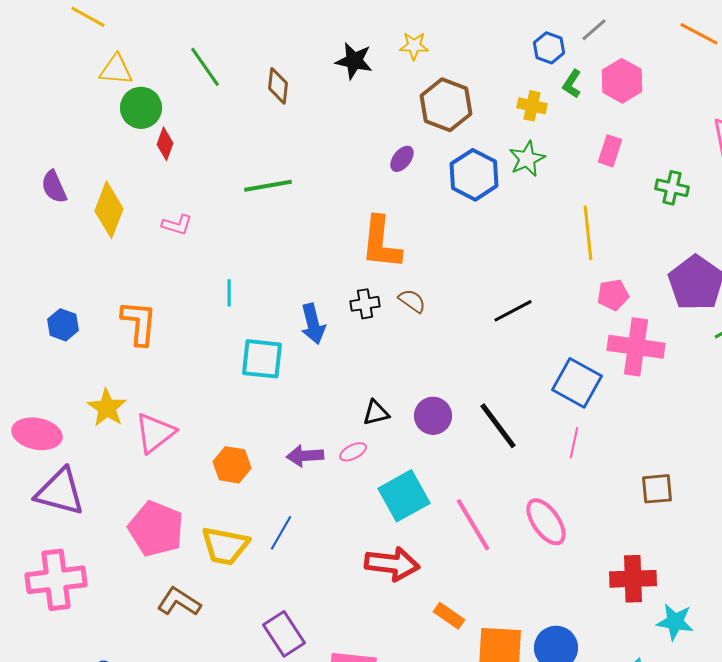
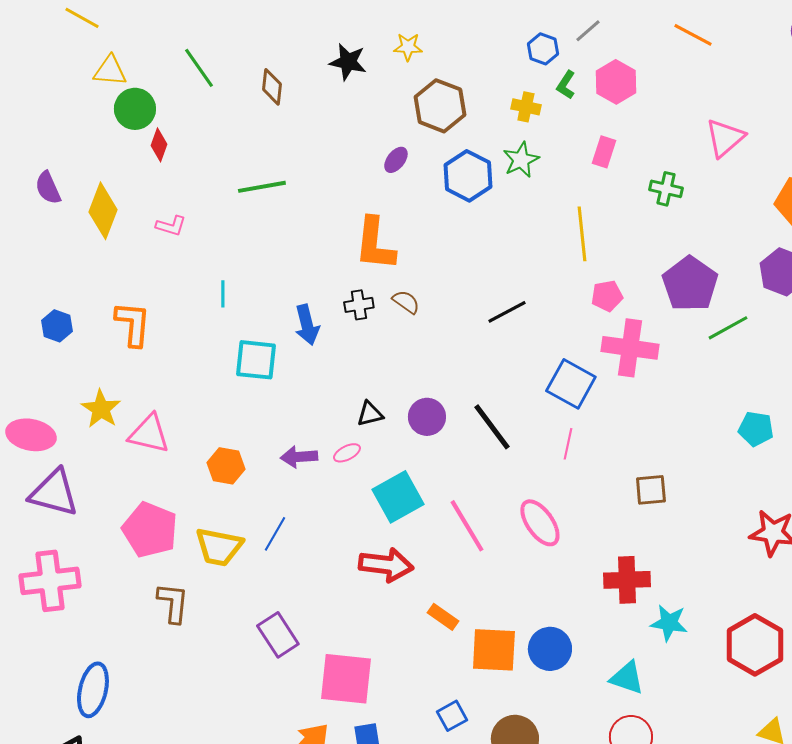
pink triangle: (155, 433) -> (149, 434), turned 51
brown L-shape: (179, 602) -> (173, 603), turned 63

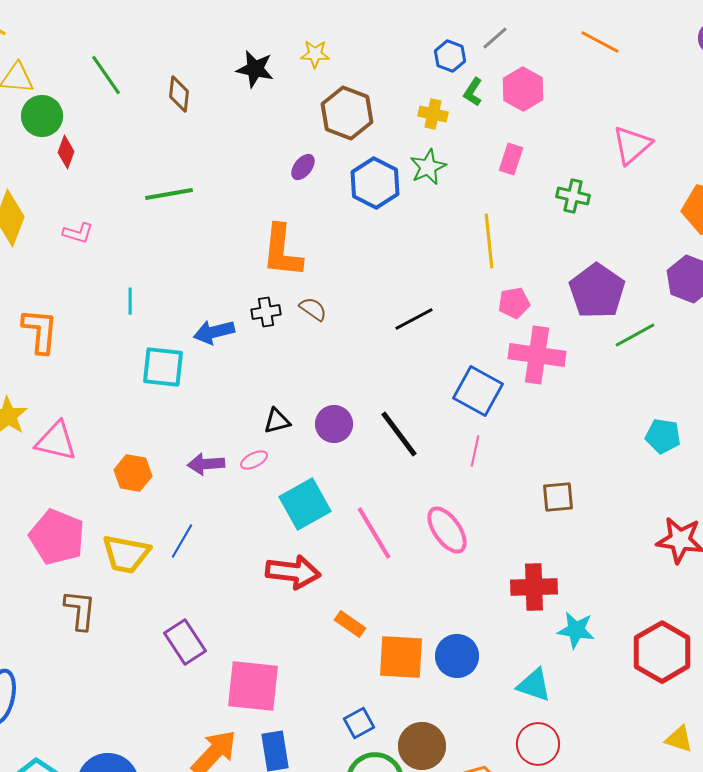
blue arrow: (307, 325) -> (214, 332), turned 90

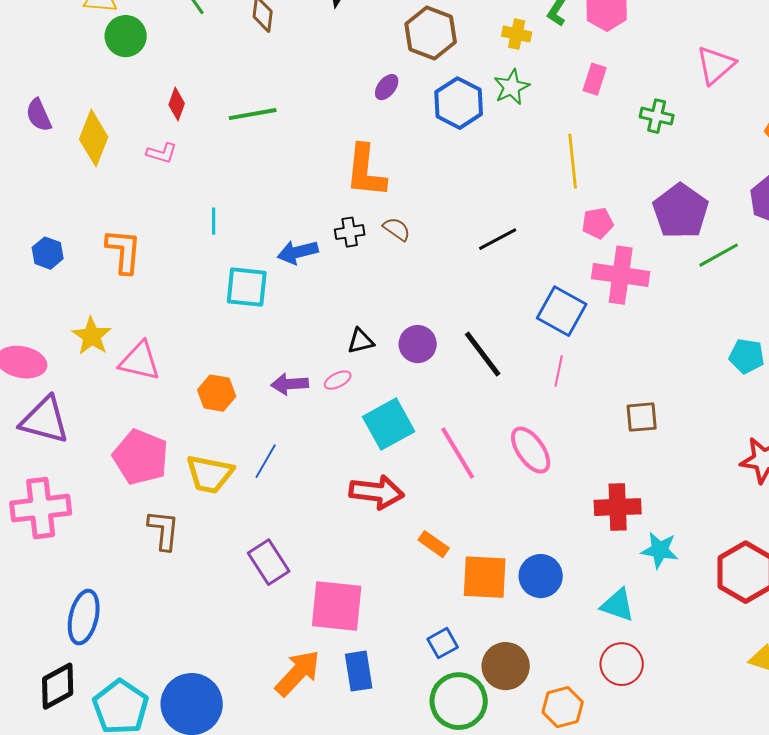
red diamond: (66, 152) -> (177, 104), moved

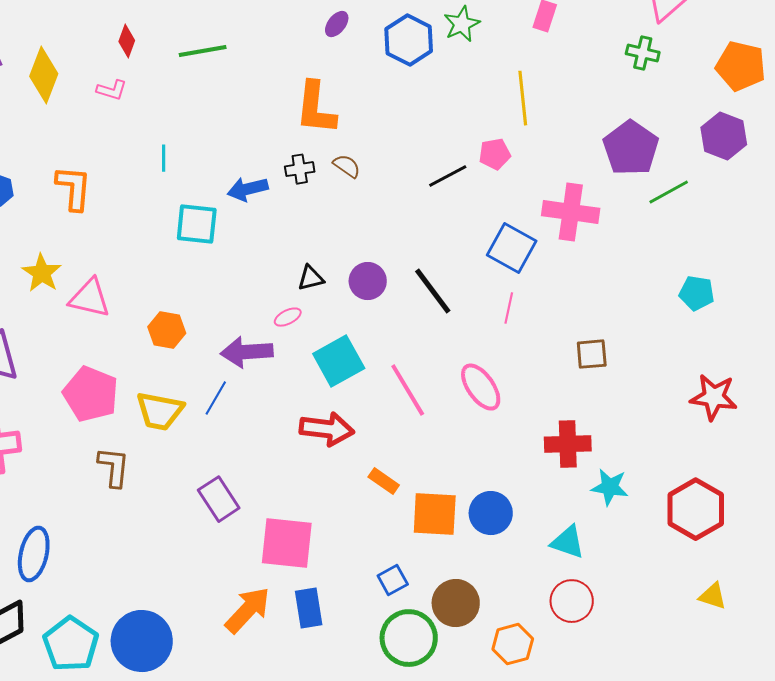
green cross: (657, 116) -> (643, 53), moved
pink pentagon: (598, 223) -> (495, 154), moved
purple arrow: (290, 384) -> (247, 352), moved, size x1.4

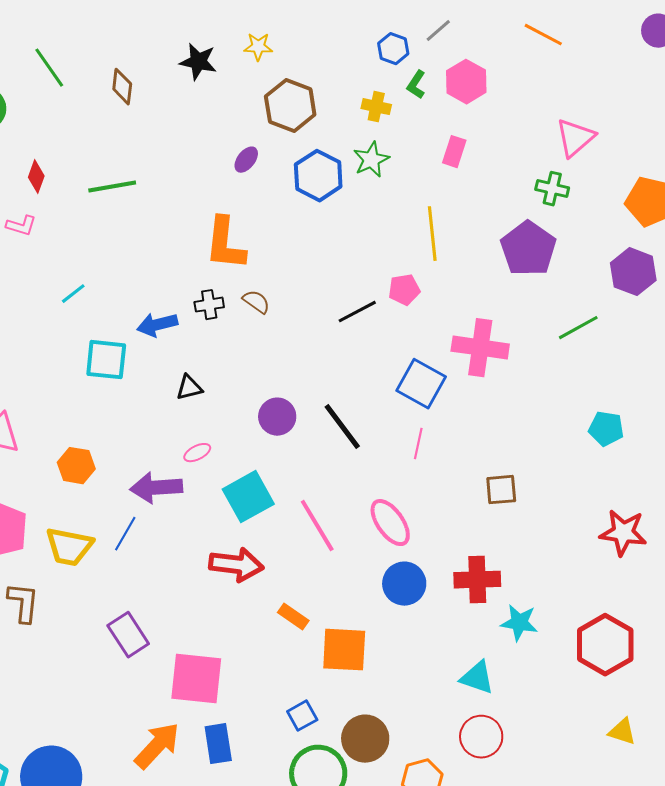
purple pentagon: (631, 148) -> (528, 249), moved
cyan line: (164, 158) -> (73, 294), turned 52
black triangle: (311, 278) -> (189, 388), moved
blue circle: (491, 513) -> (404, 584), moved

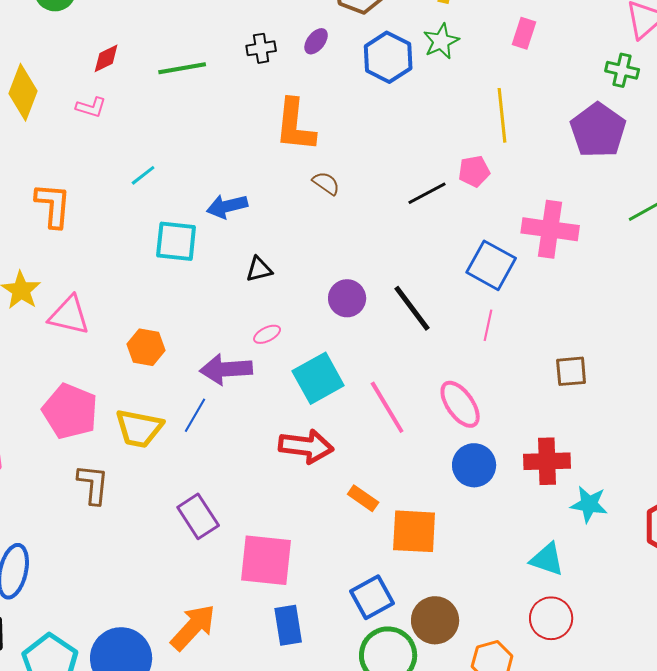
red diamond: (36, 177) -> (106, 58), turned 44
black cross: (209, 305) -> (261, 48), moved
blue square: (302, 716) -> (372, 597), size x1.4
orange arrow: (157, 746) -> (193, 627), moved

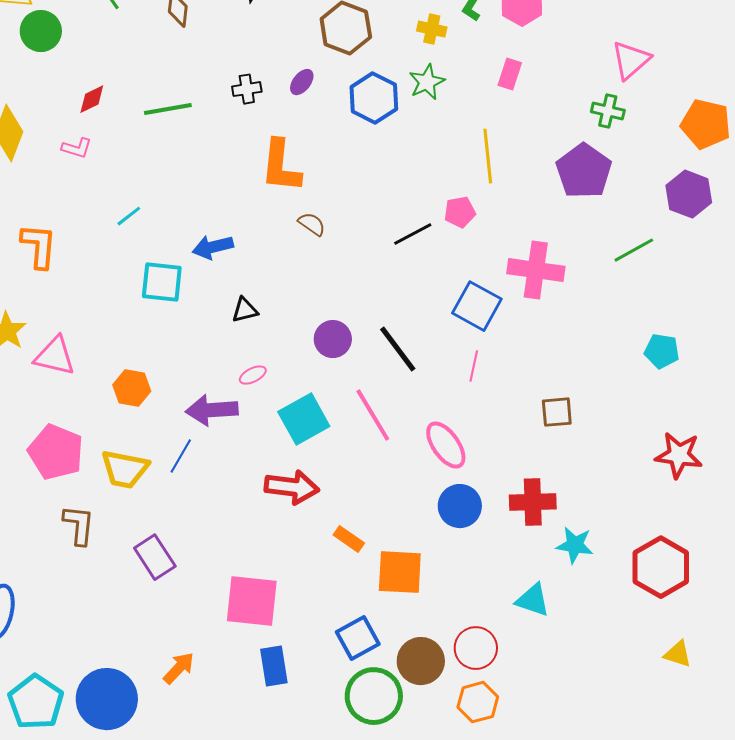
pink line: (387, 407) -> (373, 415), moved
purple rectangle: (198, 516) -> (155, 557), moved
red circle: (551, 618) -> (476, 648), moved
orange arrow: (193, 627) -> (179, 668), size x0.7

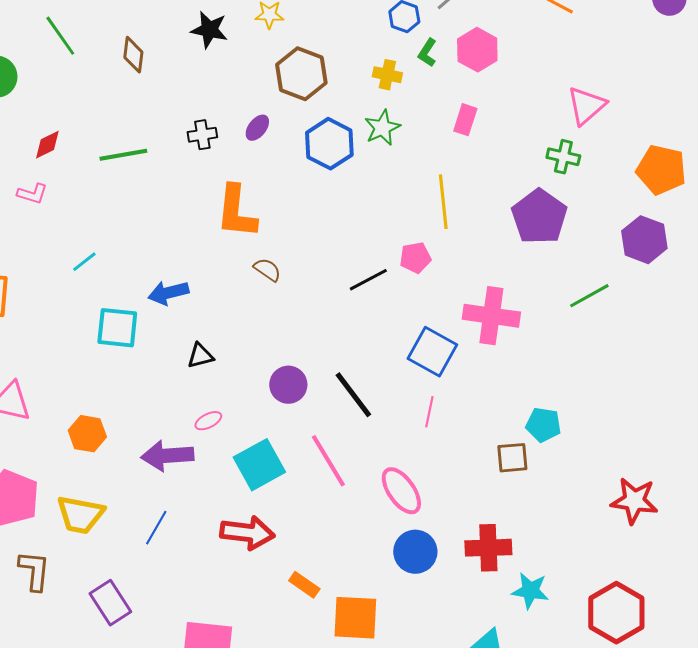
cyan pentagon: (662, 351) -> (543, 425), moved
blue line: (181, 456) -> (156, 528), moved

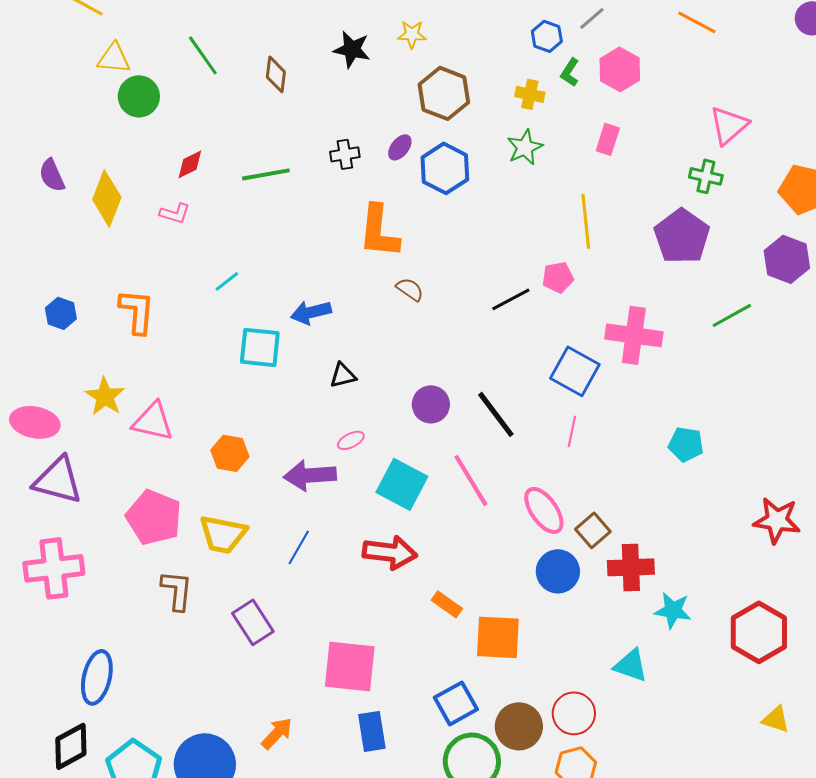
blue hexagon: (329, 144) -> (445, 168), moved
brown square: (512, 458) -> (593, 530), moved, turned -36
cyan square: (259, 465) -> (402, 484), turned -33

